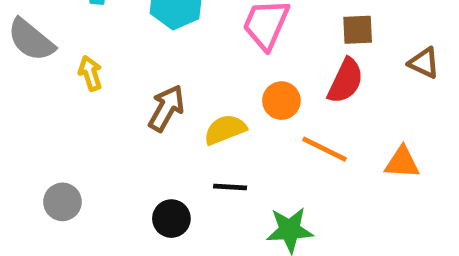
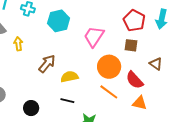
red semicircle: (345, 81) -> (135, 80), moved, turned 102
orange circle: (281, 101) -> (109, 67), moved, size x1.5
black circle: (171, 219) -> (31, 108), moved

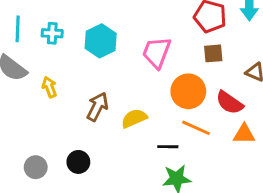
black line: (67, 101) -> (168, 147), moved
black circle: (31, 108) -> (78, 162), moved

